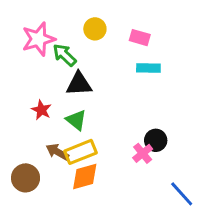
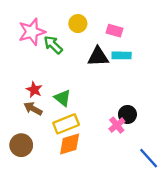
black triangle: (79, 84) -> (98, 57), moved
brown arrow: (57, 152) -> (33, 109), moved

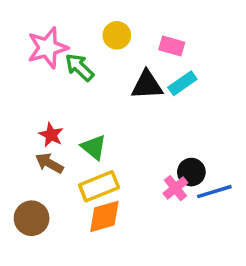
cyan rectangle: (122, 55) -> (182, 83), turned -36
blue line: (149, 158) -> (214, 192), moved, turned -65

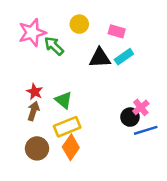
brown arrow: (49, 163) -> (33, 111), turned 78
pink cross: (175, 188) -> (141, 107), moved
orange diamond: (104, 216) -> (71, 147), turned -40
brown circle: (32, 218) -> (37, 148), moved

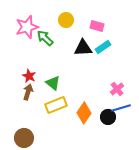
black circle: (130, 117) -> (108, 117), moved
orange diamond: (71, 147) -> (84, 113), moved
brown circle: (37, 148) -> (24, 138), moved

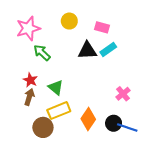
green arrow: (45, 38) -> (42, 53), moved
blue line: (121, 108) -> (127, 127), moved, turned 36
brown circle: (24, 138) -> (43, 127), moved

